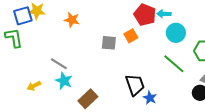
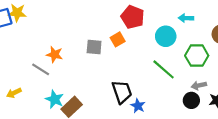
cyan arrow: (164, 14) -> (186, 18), moved
orange star: (72, 20) -> (55, 54), moved
cyan star: (64, 81) -> (55, 99), moved

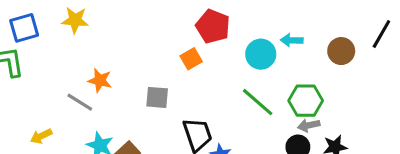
yellow star: (17, 13) -> (75, 20), moved
cyan arrow: (186, 18) -> (292, 40), moved
gray square: (94, 47) -> (157, 97), moved
green hexagon: (197, 56) -> (306, 101), moved

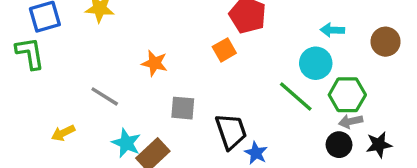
cyan circle: (261, 54) -> (316, 63), moved
orange star: (100, 80) -> (155, 63), moved
gray square: (157, 97) -> (183, 108), moved

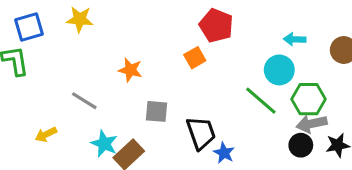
gray arrow: (351, 121) -> (312, 124), size x1.4

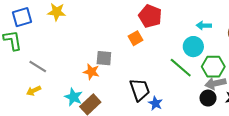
orange star: (130, 70) -> (91, 72), moved
gray line: (84, 101) -> (38, 67), moved
gray square: (156, 111) -> (104, 58), moved

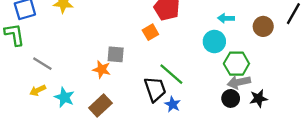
green line: (181, 68) -> (171, 74), moved
cyan star: (74, 97) -> (64, 97), moved

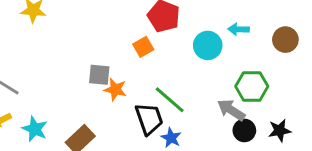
cyan circle: (214, 42) -> (208, 45), moved
orange star: (102, 69) -> (115, 89), moved
gray arrow: (239, 82) -> (231, 110), moved, turned 45

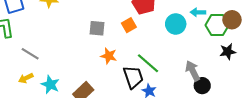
gray square: (99, 75) -> (97, 28), moved
green hexagon: (252, 86) -> (217, 25), moved
gray arrow: (231, 110) -> (193, 71), turned 30
black star: (280, 130) -> (228, 52), moved

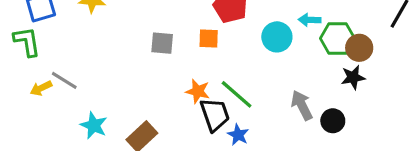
brown circle: (232, 20) -> (359, 48), moved
orange square: (129, 25) -> (209, 38), turned 32
orange star: (109, 56) -> (198, 91), moved
yellow arrow: (26, 78) -> (41, 88), moved
black circle: (202, 86) -> (333, 121), moved

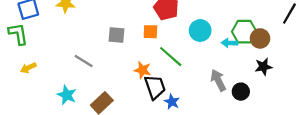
cyan arrow: (310, 20) -> (230, 43), moved
black star: (353, 77) -> (263, 67), moved
gray line: (64, 80) -> (84, 61), moved
green line: (237, 94) -> (171, 57), moved

